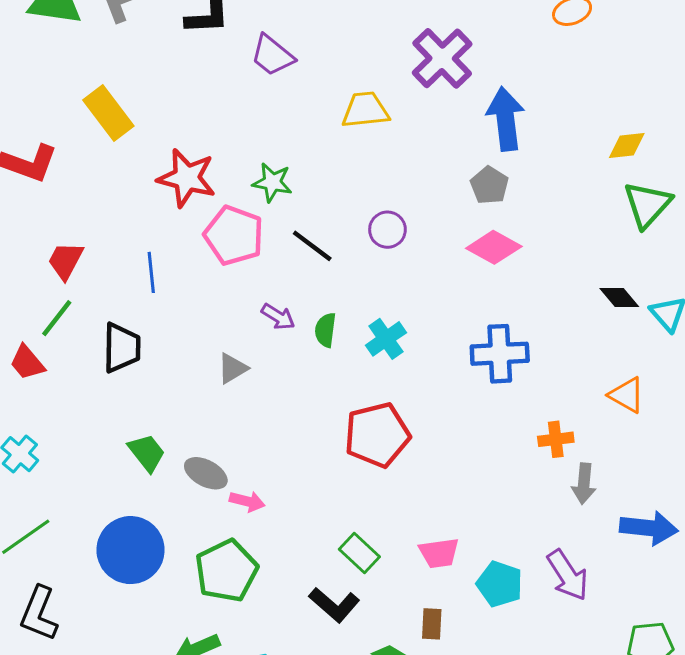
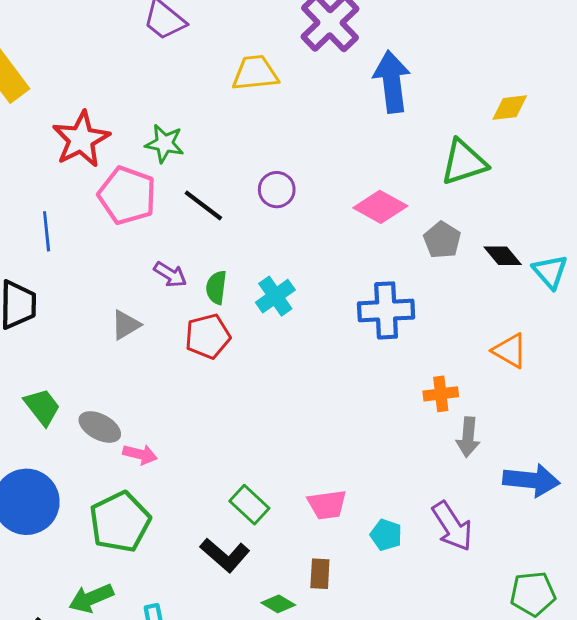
red star: (187, 178) -> (81, 139), turned 30
gray pentagon: (489, 185) -> (442, 240), moved
green triangle: (647, 205) -> (464, 162), moved, turned 30
red pentagon: (377, 435) -> (208, 336), moved, size x0.7
cyan pentagon: (500, 584) -> (386, 535), size x0.7

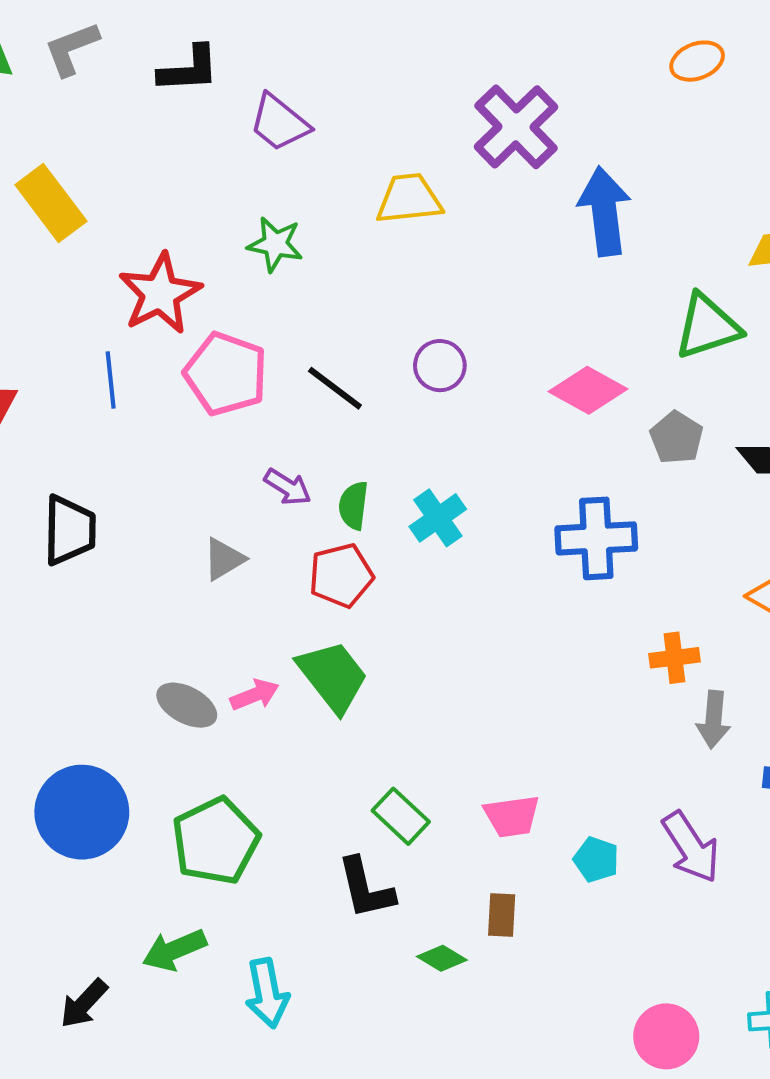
green star: (165, 144) -> (275, 244), moved
blue line: (47, 231) -> (111, 380), moved
green trapezoid: (42, 407) -> (333, 676), moved, size x1.4
pink arrow: (140, 454) -> (255, 695), moved, turned -36
black L-shape: (225, 555) -> (366, 888), turned 36

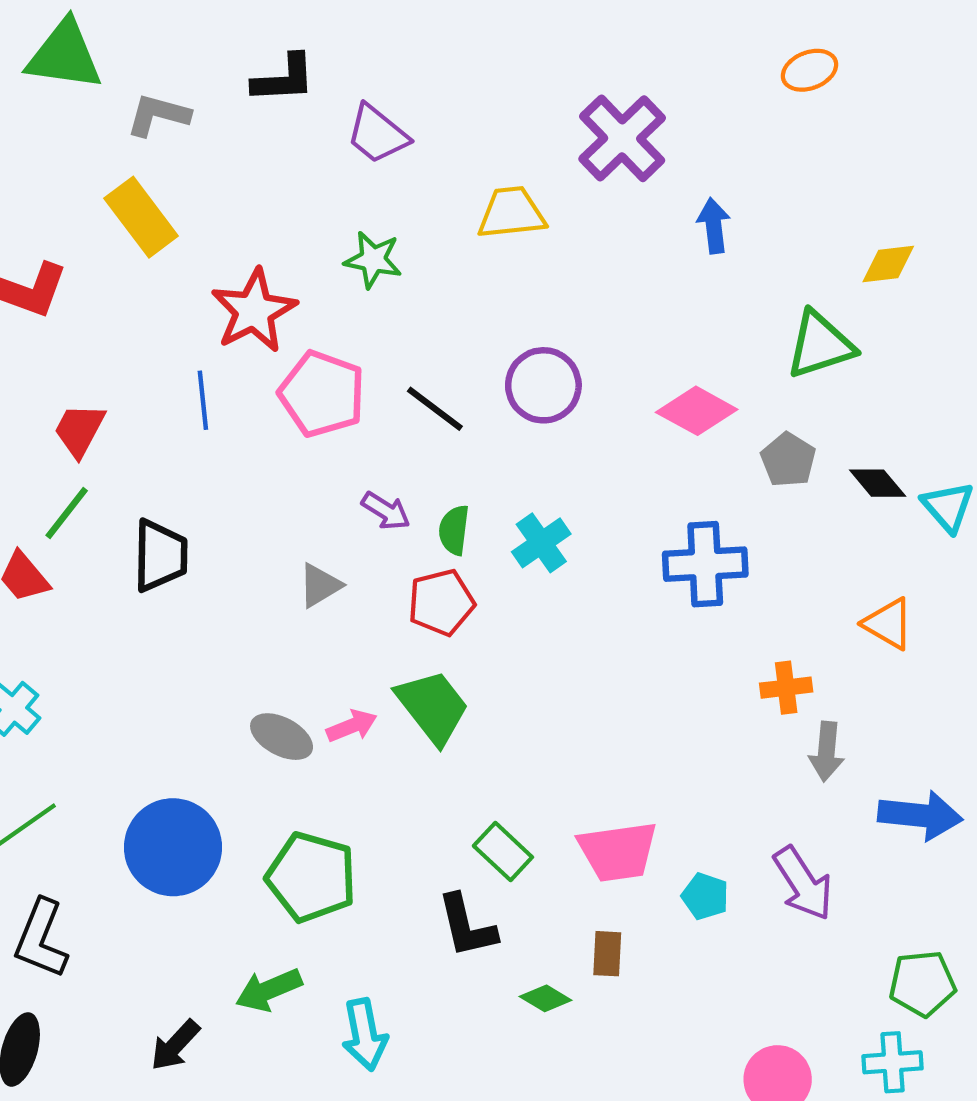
gray L-shape: (72, 49) -> (158, 115), moved, turned 36
blue arrow: (604, 211) -> (714, 226), size x0.6
purple circle: (440, 366) -> (543, 385), size x1.4
pink trapezoid: (512, 816) -> (618, 852), size x1.4
green pentagon: (216, 841) -> (311, 877), turned -30

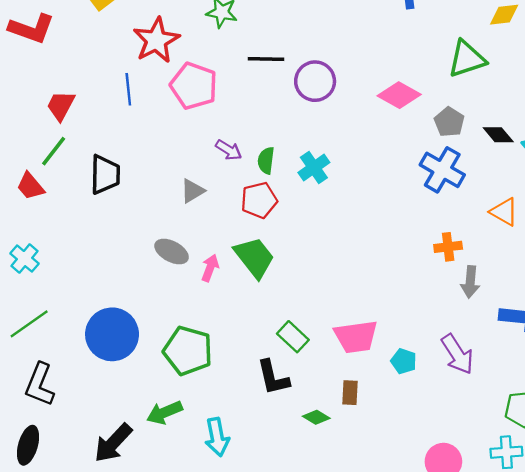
black line: (435, 409) -> (266, 59), moved, turned -36
blue cross: (705, 564) -> (442, 170), moved, turned 33
pink arrow: (352, 726) -> (210, 268), turned -48
gray ellipse: (282, 737) -> (172, 252), moved
black arrow: (175, 1045) -> (113, 443), size x1.4

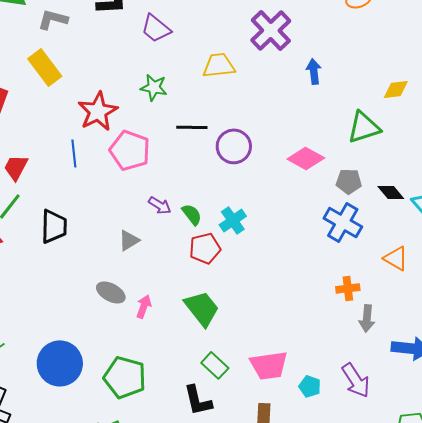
gray pentagon: (449, 122) -> (349, 181), turned -30
green semicircle: (266, 160) -> (192, 214), turned 135
red pentagon: (259, 200) -> (205, 248), moved
green trapezoid: (254, 257) -> (202, 308), moved

